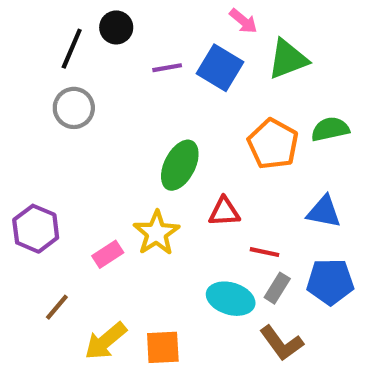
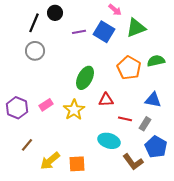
pink rectangle: (108, 254) -> (46, 105), moved
blue pentagon: (330, 282) -> (156, 147), moved, turned 30
gray rectangle: (277, 288) -> (145, 124), moved

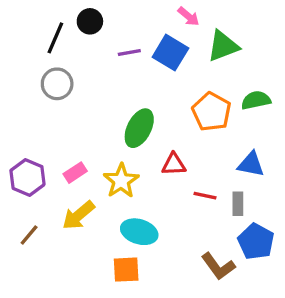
gray rectangle: (145, 124) -> (238, 204), turned -32
cyan ellipse: (109, 141) -> (139, 232), moved
brown line: (27, 145) -> (29, 235), moved
yellow arrow: (50, 161) -> (78, 215), moved

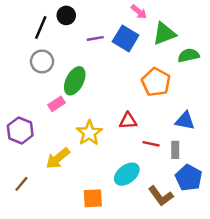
green semicircle: (256, 100) -> (189, 55), moved
green ellipse: (139, 128) -> (75, 81), moved
pink rectangle: (75, 173) -> (57, 104), moved
cyan ellipse: (139, 232) -> (127, 174), moved, turned -55
brown line: (29, 235) -> (21, 184), moved

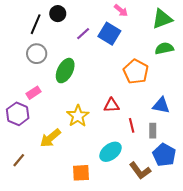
green triangle: (164, 34) -> (162, 19), moved
purple line: (95, 38) -> (83, 34), turned -32
pink rectangle: (57, 104) -> (33, 93), moved
red line: (151, 144) -> (132, 125), turned 64

